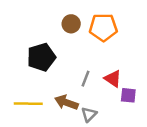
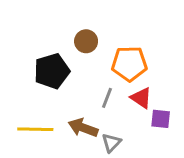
brown circle: (71, 24) -> (86, 41), moved
orange pentagon: (103, 27) -> (129, 64), moved

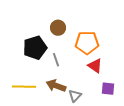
gray line: (107, 98) -> (56, 60), moved, turned -40
purple square: (161, 119) -> (108, 89), moved

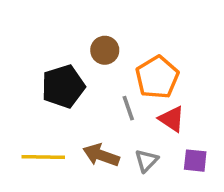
orange pentagon: (87, 43) -> (157, 77), turned -30
gray line: (56, 60) -> (128, 108), moved
gray triangle: (75, 96) -> (146, 161), moved

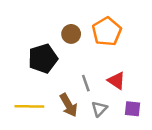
orange pentagon: (157, 77) -> (107, 32), moved
gray line: (128, 108) -> (86, 83), moved
brown arrow: (101, 155) -> (69, 105), turned -140

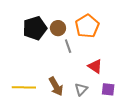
black pentagon: (43, 58) -> (35, 28), moved
gray line: (86, 83) -> (68, 46), moved

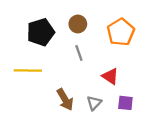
orange pentagon: (87, 26) -> (121, 32), moved
brown circle: (58, 28) -> (78, 24), moved
yellow line: (24, 87) -> (28, 70), moved

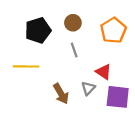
gray triangle: (94, 103) -> (88, 88), moved
purple square: (125, 103) -> (118, 97), size x1.6

